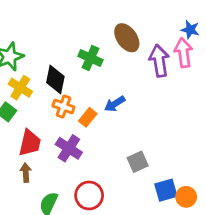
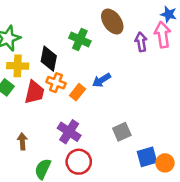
purple arrow: (159, 61) -> (141, 42), size x0.7
yellow cross: (20, 88) -> (18, 66), turned -30
red trapezoid: (30, 143) -> (34, 92), moved
purple cross: (69, 148) -> (69, 132), moved

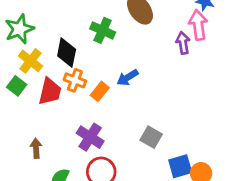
purple arrow: (141, 42) -> (183, 43), moved
yellow cross: (18, 66) -> (31, 61), turned 36
gray square: (122, 132) -> (151, 137), turned -36

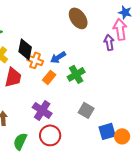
green cross: (103, 30) -> (76, 74), moved, turned 36
blue arrow: (128, 78) -> (58, 57), moved
orange cross: (75, 80) -> (35, 60), moved

